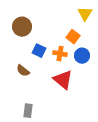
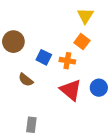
yellow triangle: (85, 14) -> (85, 16), moved
brown circle: (22, 27) -> (13, 42), moved
blue circle: (82, 56) -> (99, 88), moved

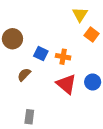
orange square: (82, 42) -> (92, 35), moved
brown semicircle: (26, 80) -> (24, 75), turned 96

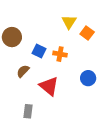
yellow triangle: (80, 14) -> (69, 22), moved
red triangle: (66, 84) -> (49, 86), moved

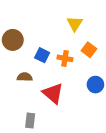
orange square: (87, 33) -> (89, 50), moved
brown semicircle: (23, 71) -> (25, 77), turned 48

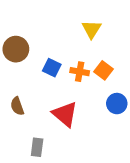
orange square: (89, 50) -> (104, 70), moved
brown semicircle: (25, 77) -> (17, 106), moved, turned -112

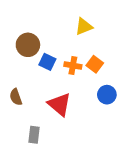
yellow triangle: (92, 29) -> (84, 27), turned 36
brown circle: (16, 49) -> (28, 45), moved

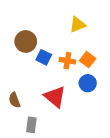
blue circle: (107, 95) -> (88, 83), moved
brown semicircle: (16, 97) -> (14, 100), moved

